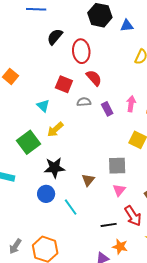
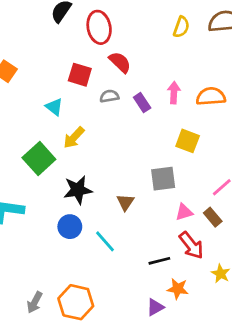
pink triangle: (119, 190) -> (184, 212), moved, turned 40

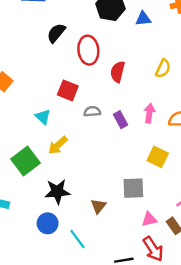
yellow semicircle: (181, 27) -> (163, 68), moved
red semicircle: (120, 62) -> (118, 72), moved, turned -125

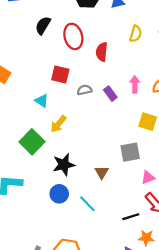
yellow semicircle: (163, 68) -> (136, 34), moved

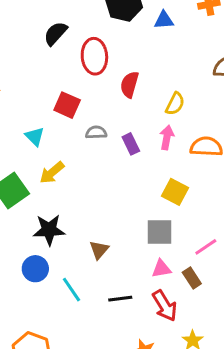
yellow semicircle: (136, 34) -> (175, 104), moved
gray square: (130, 152) -> (160, 232), moved
black line: (131, 217) -> (120, 299), moved

